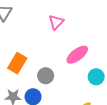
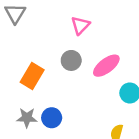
gray circle: (46, 76) -> (71, 60), moved

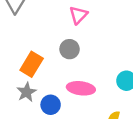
pink ellipse: (106, 66) -> (81, 88), moved, turned 44
gray star: (27, 118) -> (27, 92), moved, turned -30

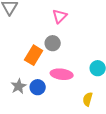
orange rectangle: (32, 64) -> (34, 55), moved
gray star: (27, 92) -> (19, 86), moved

